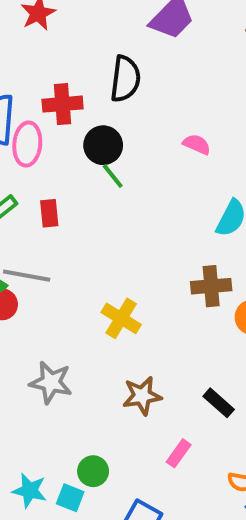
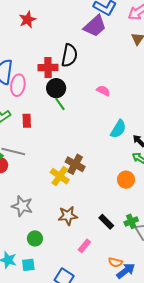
red cross: (63, 104) -> (48, 68), moved
brown cross: (211, 286) -> (75, 164), moved, turned 30
green circle: (93, 471) -> (35, 238), moved
cyan square: (70, 498) -> (28, 265), turned -32

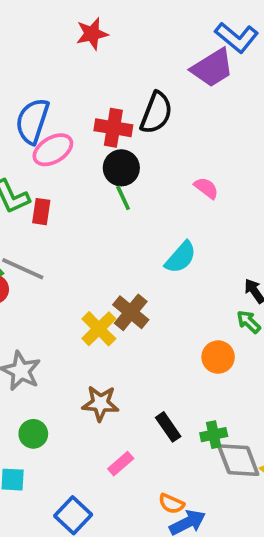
pink ellipse: (18, 85) -> (53, 150), turned 40
red rectangle: (27, 121) -> (41, 212), moved
cyan semicircle: (118, 129) -> (181, 257), moved

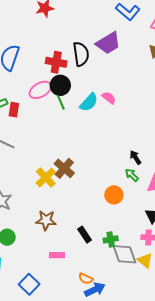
purple trapezoid: (212, 68) -> (108, 43), moved
black semicircle: (156, 113) -> (81, 54), turned -30
pink ellipse: (53, 150) -> (40, 90), moved
cyan semicircle: (181, 257) -> (89, 102), moved
pink rectangle: (121, 464) -> (57, 255), turned 40

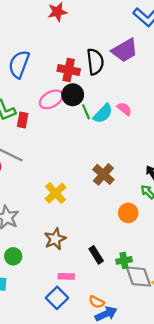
green line: (61, 103) -> (86, 112), moved
brown cross: (64, 168) -> (103, 174), moved
brown star: (46, 220) -> (55, 239), turned -30
blue square: (29, 284) -> (57, 298), moved

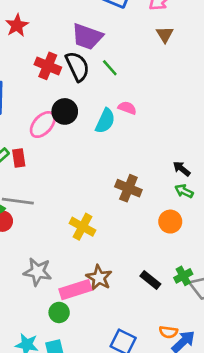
purple trapezoid: (125, 50) -> (87, 37), moved, turned 68
red cross: (69, 70) -> (48, 66), moved, turned 30
green line: (86, 112) -> (110, 68), moved
pink rectangle: (66, 276) -> (75, 290), moved, size x1.6

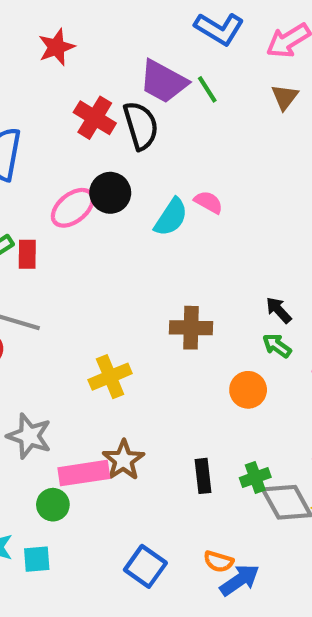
green line: (110, 68) -> (207, 89), moved
brown cross: (128, 188) -> (191, 328), turned -30
yellow cross: (82, 227) -> (110, 377), turned 30
black rectangle: (150, 280) -> (203, 476), turned 36

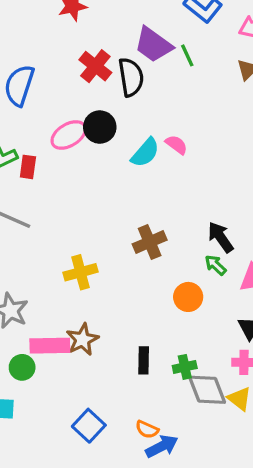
black arrow: (279, 310) -> (221, 237), size x1.4
brown cross: (191, 328) -> (150, 242), turned -32

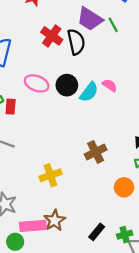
black circle: (100, 127) -> (67, 85), moved
pink ellipse: (69, 135) -> (37, 83), turned 55
black rectangle: (144, 360) -> (97, 232), turned 42

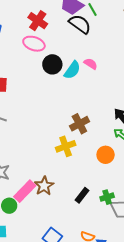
black semicircle: (76, 42) -> (80, 24), moved, turned -40
pink ellipse: (37, 83) -> (34, 44), moved
yellow cross: (50, 175) -> (66, 146), moved
pink rectangle: (33, 226) -> (25, 191), turned -40

